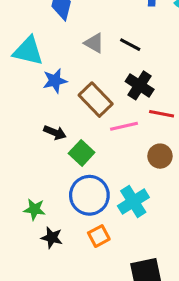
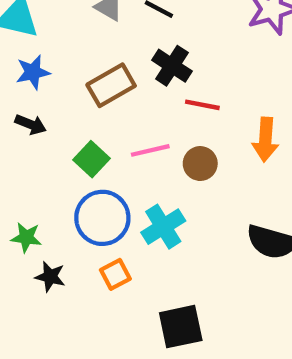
blue star: (55, 81) -> (33, 72), moved
brown rectangle: (96, 100) -> (111, 85), turned -76
pink line: (124, 126) -> (150, 150), moved
black arrow: (55, 133) -> (31, 124), moved

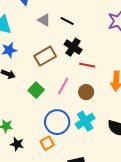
pink line: (150, 150) -> (63, 86), turned -48
blue circle: (102, 218) -> (57, 122), moved
cyan cross: (163, 227) -> (85, 121), moved

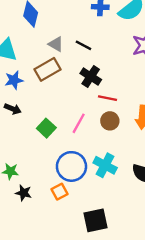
brown rectangle: (45, 56) -> (47, 69), moved
brown circle: (86, 92) -> (110, 121), moved
cyan cross: (85, 121) -> (105, 165), turned -30

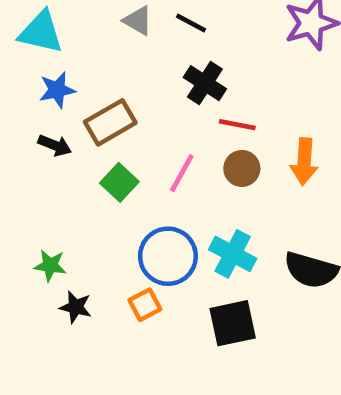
brown rectangle: (47, 69) -> (110, 122), moved
black square: (95, 220) -> (233, 323), moved

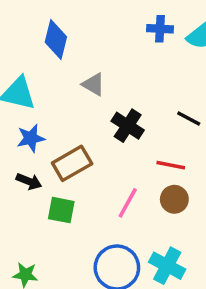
black line: (191, 23) -> (189, 118), moved
black cross: (205, 83) -> (128, 126), moved
green square: (119, 182) -> (61, 210), moved, turned -32

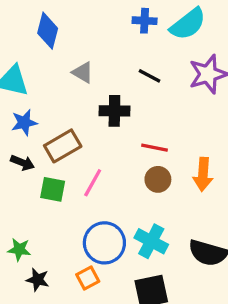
black line: (189, 118) -> (150, 76), moved
black cross: (128, 126) -> (114, 111), turned -32
pink line: (128, 203) -> (93, 183), moved

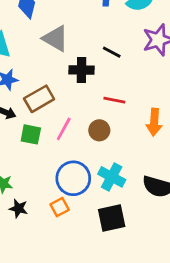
gray triangle: (83, 72) -> (55, 38), size x1.5
black line: (150, 76) -> (112, 52), moved
brown circle: (158, 179) -> (99, 130), moved

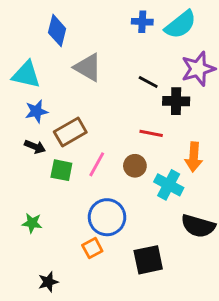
black cross: (82, 70) -> (176, 101), moved
cyan cross: (112, 177) -> (169, 185), moved
black star: (18, 208) -> (48, 282), moved, turned -30

